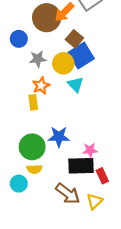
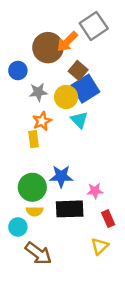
black rectangle: (81, 166) -> (70, 209), moved
brown arrow: (68, 194) -> (38, 253), moved

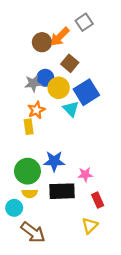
gray square: (94, 26) -> (84, 22), size x0.7
brown circle: (48, 48) -> (42, 42), size x0.7
blue circle: (18, 70) -> (45, 78), moved
blue square: (85, 89) -> (86, 92), moved

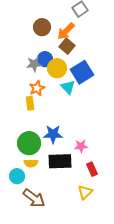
orange arrow: (60, 37) -> (66, 31), moved

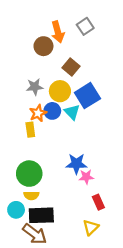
orange arrow: (66, 31) -> (58, 32), moved, turned -60
blue circle: (45, 59) -> (52, 111), moved
blue star: (53, 134) -> (76, 164), moved
black rectangle: (60, 161) -> (41, 215), moved

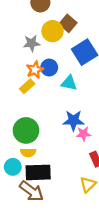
yellow circle: (60, 91) -> (53, 31), moved
cyan triangle: (72, 112) -> (69, 83), moved, turned -35
yellow rectangle: (30, 130) -> (27, 86), turned 56

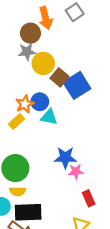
brown square: (68, 23) -> (60, 77), moved
gray star: (32, 43) -> (27, 52), moved
cyan triangle: (69, 83) -> (49, 117), moved

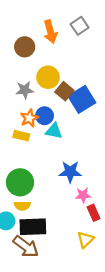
brown circle: (30, 33) -> (25, 47), moved
gray star: (27, 52) -> (25, 90), moved
yellow rectangle: (17, 122) -> (21, 136), turned 56
pink star: (76, 172) -> (83, 195), moved

